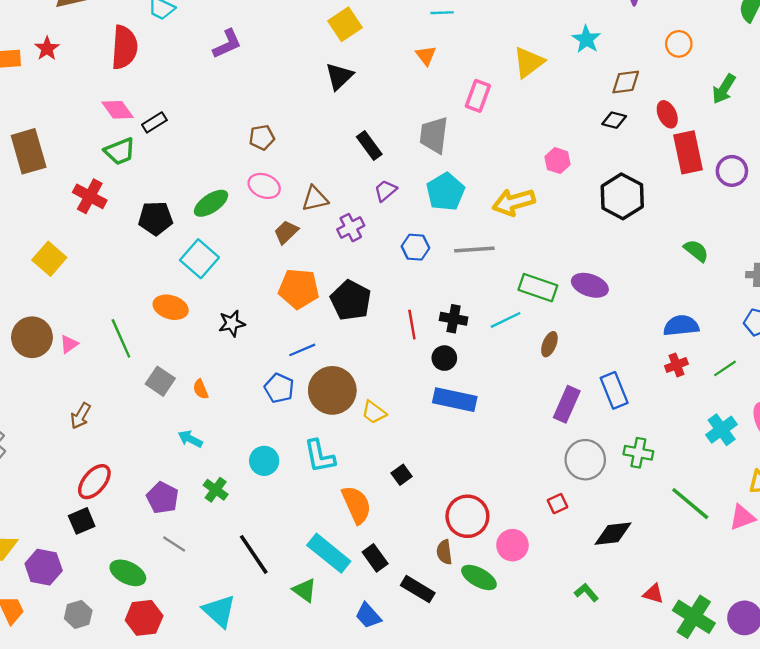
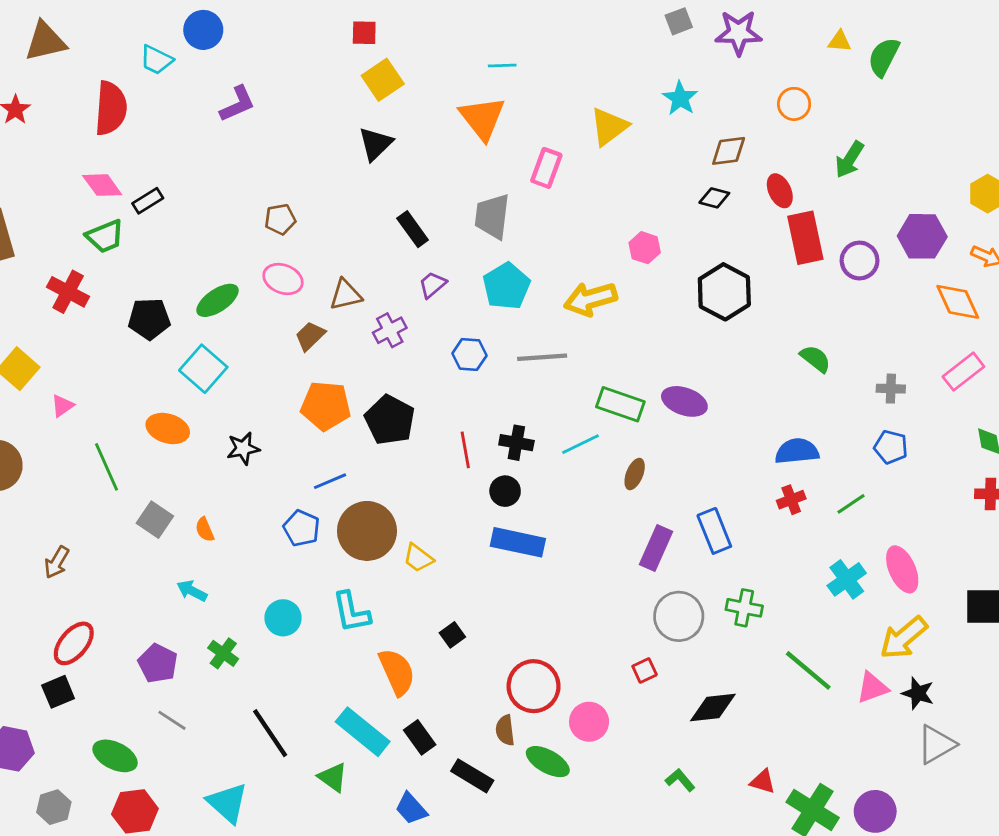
orange triangle: (426, 55) -> (482, 118), size x1.8
pink triangle: (69, 344) -> (62, 406), moved

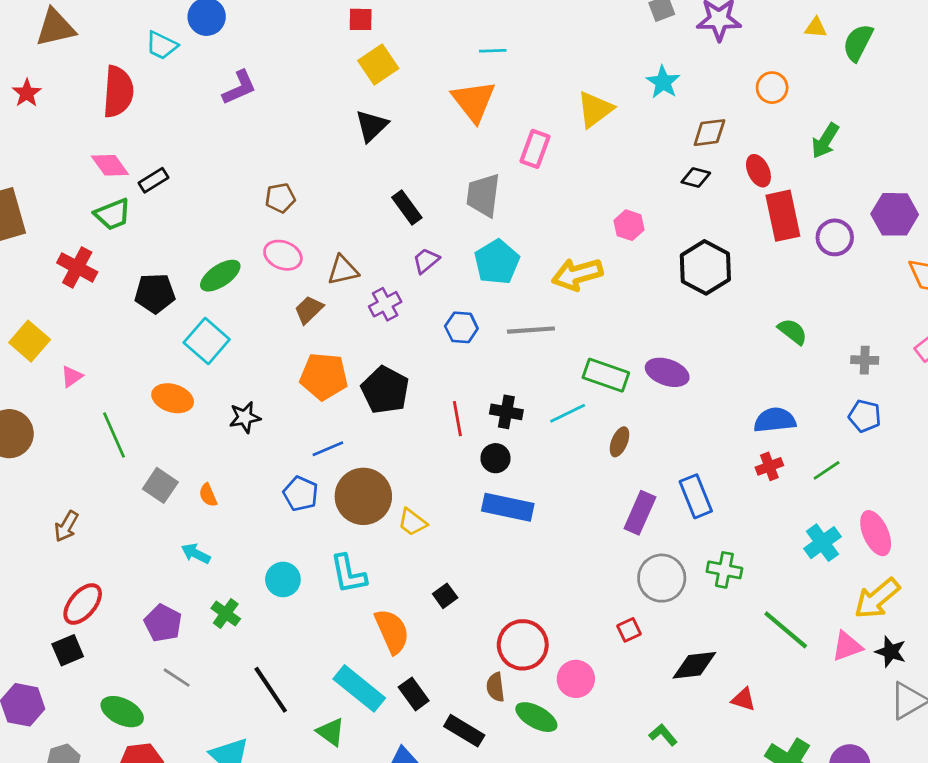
red triangle: (763, 782) -> (743, 699), moved

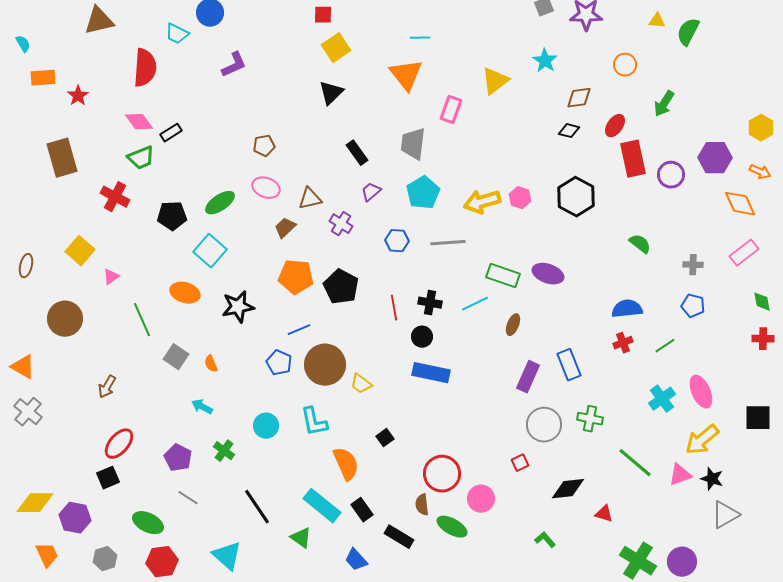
red star: (27, 93) -> (78, 96), moved
red ellipse: (758, 171) -> (615, 126), turned 60
pink hexagon: (629, 225) -> (520, 198), moved
purple cross: (385, 304) -> (341, 224), turned -30
black star: (245, 417) -> (238, 307), size x1.4

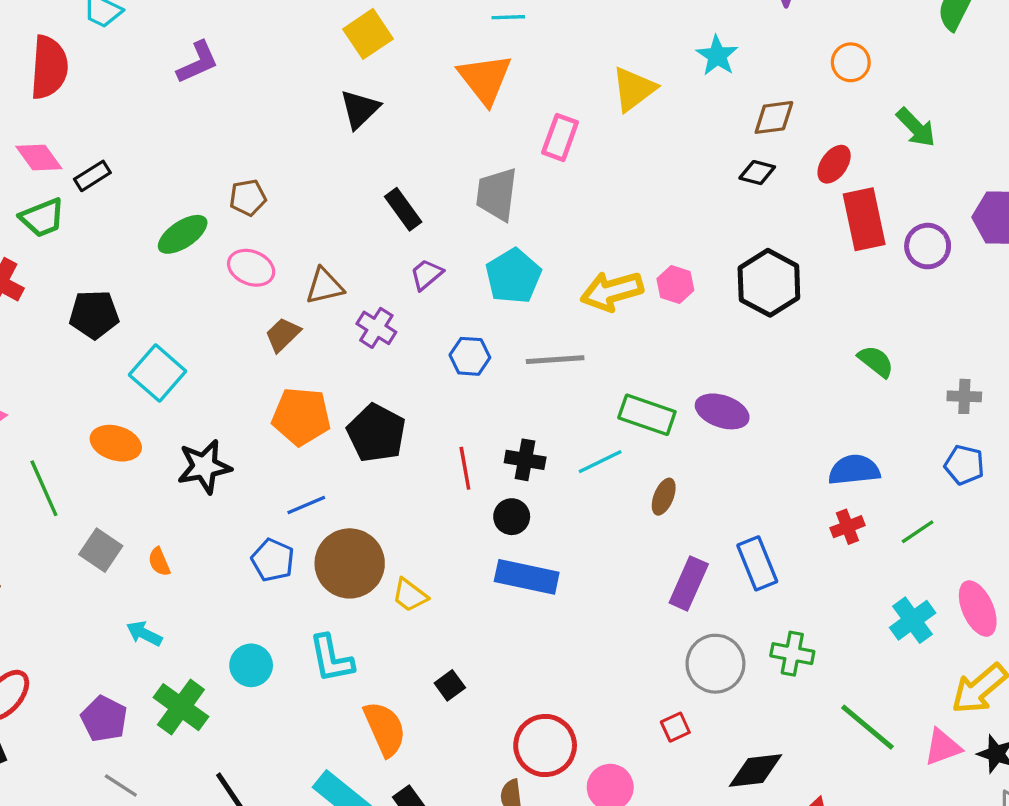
green arrow: (664, 104) -> (916, 127), turned -76
green ellipse: (220, 203) -> (183, 234), moved
green cross: (224, 451) -> (181, 707), size x1.5

